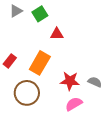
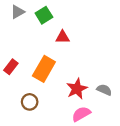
red star: (70, 81) -> (77, 89), turned -30
brown circle: (27, 93) -> (30, 102), size x0.6

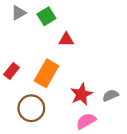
gray semicircle: (104, 90) -> (110, 95), turned -48
brown circle: (30, 102) -> (31, 108), size x1.5

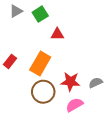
red star: (81, 94) -> (70, 82), turned 30
brown circle: (31, 108) -> (43, 92), moved

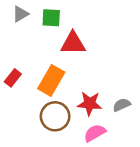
green square: (40, 14) -> (51, 18), turned 35
red triangle: (57, 34) -> (73, 43), size x1.5

